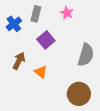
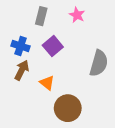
blue cross: (14, 24) -> (21, 46), moved, turned -35
brown circle: (79, 94) -> (68, 108), moved

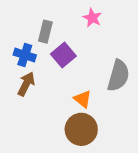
gray rectangle: (41, 16) -> (45, 32), moved
orange triangle: (47, 83) -> (83, 99), moved

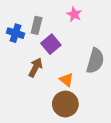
blue cross: (25, 55) -> (15, 33), moved
brown arrow: (26, 84) -> (35, 67), moved

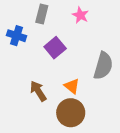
gray rectangle: (37, 25) -> (42, 14), moved
brown arrow: (35, 67) -> (38, 91), moved, turned -60

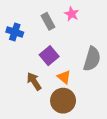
gray rectangle: (42, 14) -> (48, 21), moved, turned -42
purple square: (55, 48) -> (49, 56), moved

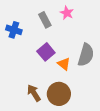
orange triangle: (64, 77) -> (64, 64), moved
brown arrow: (34, 81) -> (34, 93), moved

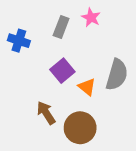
gray rectangle: (45, 20) -> (61, 27), turned 49
brown arrow: (34, 93) -> (46, 113), moved

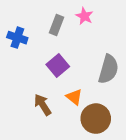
orange triangle: (87, 87) -> (74, 97), moved
brown circle: (80, 128) -> (96, 119), moved

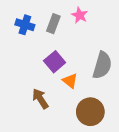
blue cross: (17, 38) -> (25, 25), moved
orange triangle: (74, 97) -> (70, 81), moved

